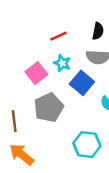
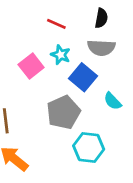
red line: (59, 36) -> (56, 24), turned 49
gray pentagon: (49, 108) -> (63, 112), moved

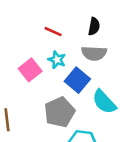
cyan semicircle: (113, 101) -> (104, 102), size x1.5

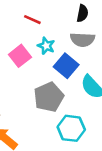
red line: (53, 32) -> (32, 20), moved

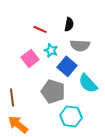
black semicircle: (82, 13) -> (69, 24), moved
gray pentagon: (49, 97) -> (53, 91), turned -30

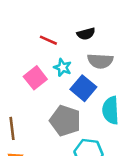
black semicircle: (69, 24) -> (86, 34), turned 64
cyan semicircle: (88, 83) -> (111, 110), turned 40

